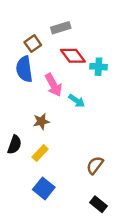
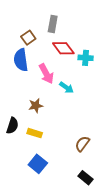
gray rectangle: (61, 28) -> (53, 24), turned -63
yellow rectangle: (40, 153) -> (35, 133), turned 64

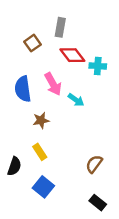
blue semicircle: (21, 60) -> (23, 89), moved
black semicircle: (12, 126) -> (14, 166), moved
yellow rectangle: (35, 133) -> (40, 152), turned 40

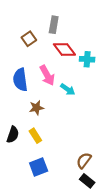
brown semicircle: (94, 164) -> (84, 160), moved
black semicircle: (14, 166) -> (13, 135), moved
blue square: (43, 187) -> (39, 167), turned 30

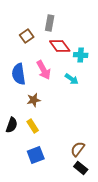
cyan arrow: (68, 89) -> (72, 79), moved

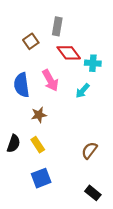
cyan arrow: (72, 79) -> (83, 91), turned 96
brown semicircle: (78, 149) -> (89, 150), moved

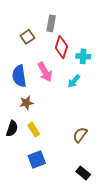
red diamond: (69, 53) -> (61, 47), turned 55
brown star: (39, 115) -> (26, 103), moved

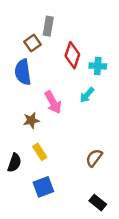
gray rectangle: (51, 23) -> (48, 26), moved
pink arrow: (45, 72) -> (53, 102), moved
blue semicircle: (19, 76) -> (23, 72), moved
black semicircle: (12, 129) -> (14, 163), moved

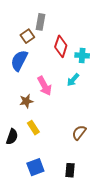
blue semicircle: (23, 72) -> (19, 61), turned 35
blue square: (43, 187) -> (35, 167), moved
black rectangle: (98, 203) -> (70, 170), moved, turned 56

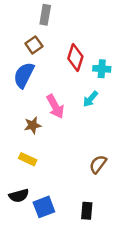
gray rectangle: (40, 22) -> (45, 15), moved
yellow rectangle: (33, 128) -> (28, 159), moved, turned -32
black semicircle: (12, 137) -> (19, 196), moved, turned 56

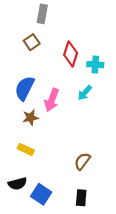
blue semicircle: (24, 75) -> (25, 88), moved
pink arrow: (55, 106) -> (52, 100), turned 50
brown semicircle: (98, 164) -> (82, 161), moved
blue square: (44, 207) -> (41, 194), turned -36

